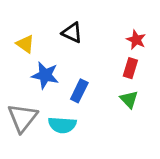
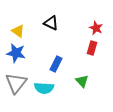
blue star: (45, 75) -> (16, 53), moved
green triangle: (129, 99) -> (82, 81), moved

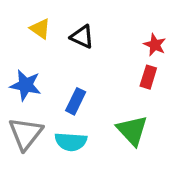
yellow triangle: (18, 31) -> (40, 29), moved
blue rectangle: (56, 64) -> (76, 101), moved
green triangle: (82, 81) -> (132, 130), size x1.5

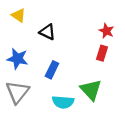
yellow triangle: (40, 29) -> (19, 15), moved
black triangle: (82, 37) -> (47, 32), moved
cyan semicircle: (71, 142) -> (63, 102), moved

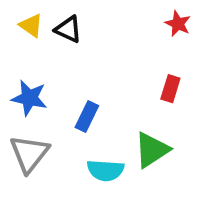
red star: (106, 31) -> (178, 24), moved
black triangle: (47, 32) -> (68, 29), moved
green triangle: (91, 90) -> (152, 150), turned 40

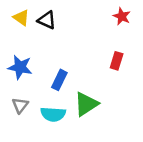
green triangle: (152, 150) -> (86, 104), moved
gray triangle: (29, 154) -> (20, 105), size x0.6
cyan semicircle: (105, 170) -> (53, 114), moved

